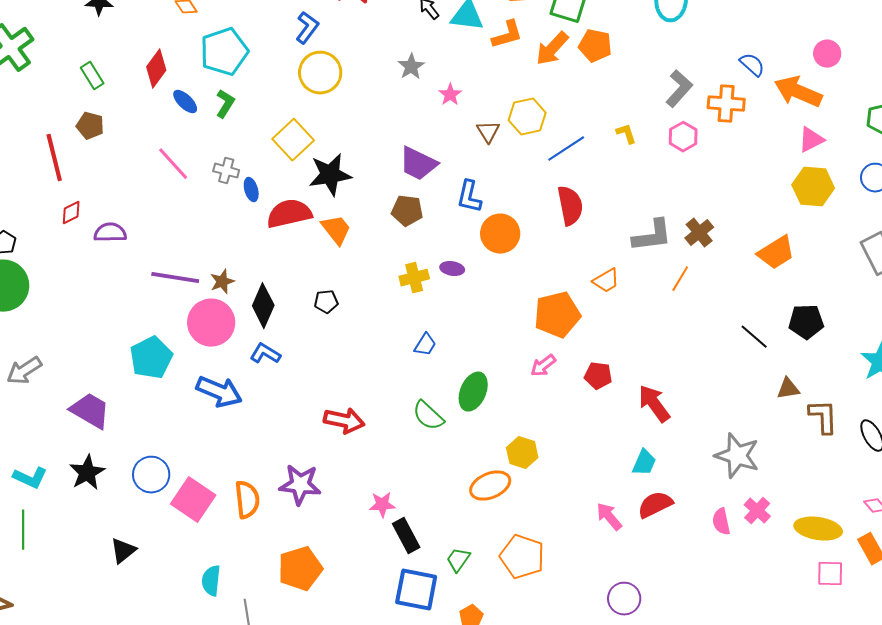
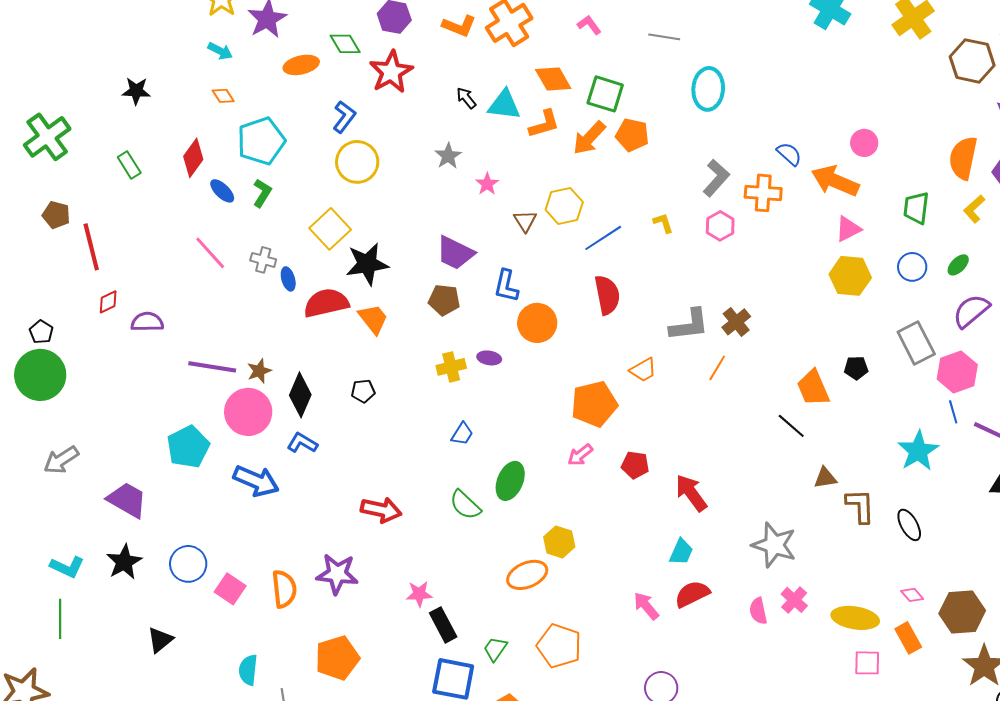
brown pentagon: (90, 126) -> (56, 215), moved
orange trapezoid: (776, 253) -> (813, 388), moved, turned 99
black pentagon: (806, 322) -> (856, 368), moved, size x0.7
pink square: (193, 500) -> (230, 589), size x0.7

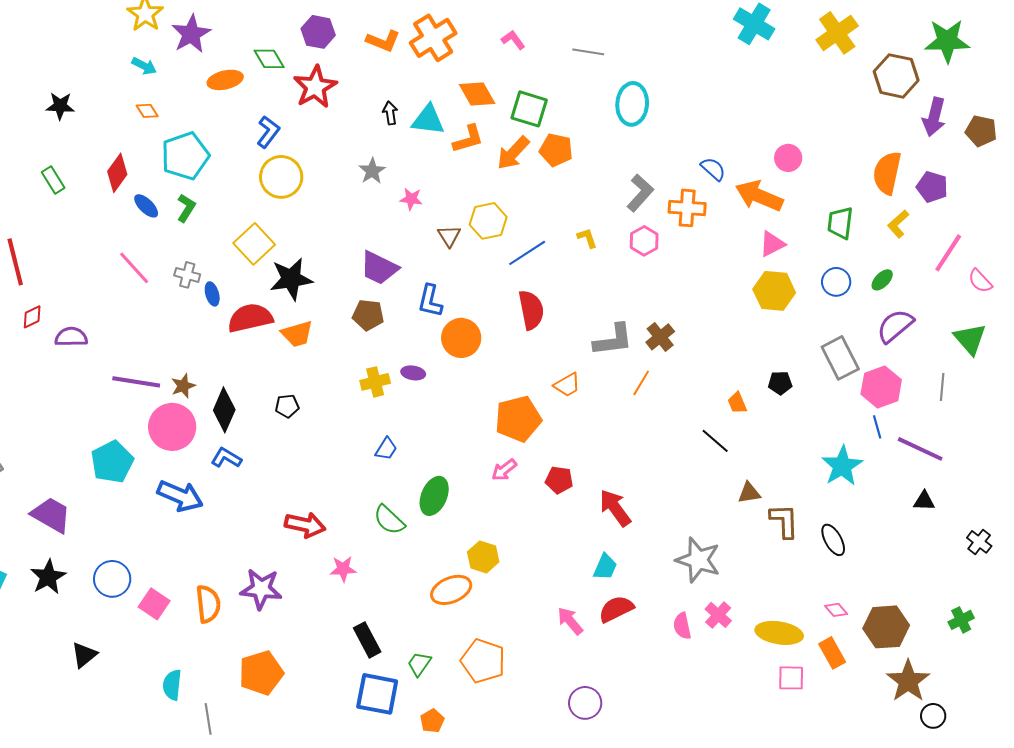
black arrow: (466, 98) -> (390, 113), turned 30
pink star: (487, 184) -> (411, 199), turned -30
orange trapezoid: (373, 319) -> (297, 334), turned 112
orange trapezoid: (813, 388) -> (737, 403), size x0.6
pink star: (419, 594) -> (343, 569), moved

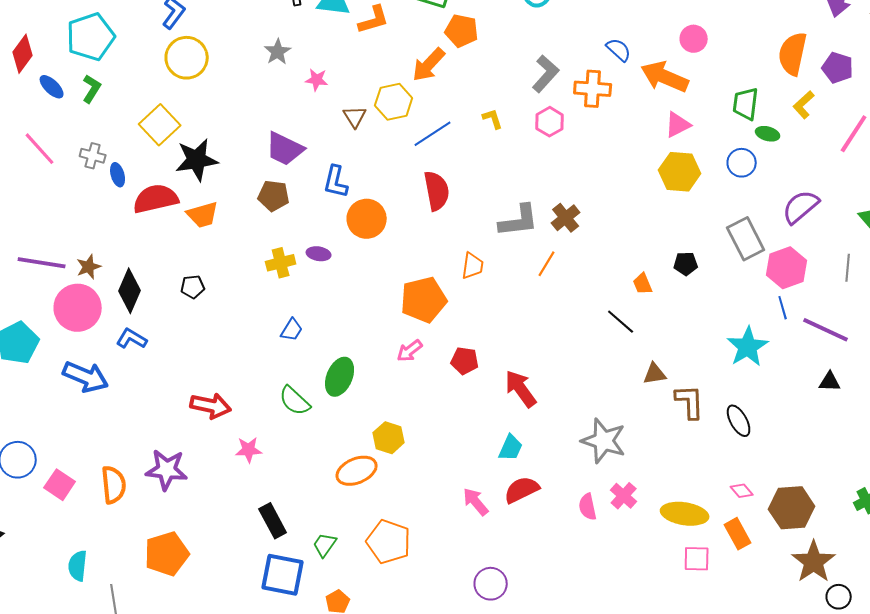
orange arrow: (513, 153) -> (429, 65), moved
green ellipse: (882, 280) -> (768, 134), moved, turned 60
orange trapezoid: (567, 385) -> (473, 266), turned -52

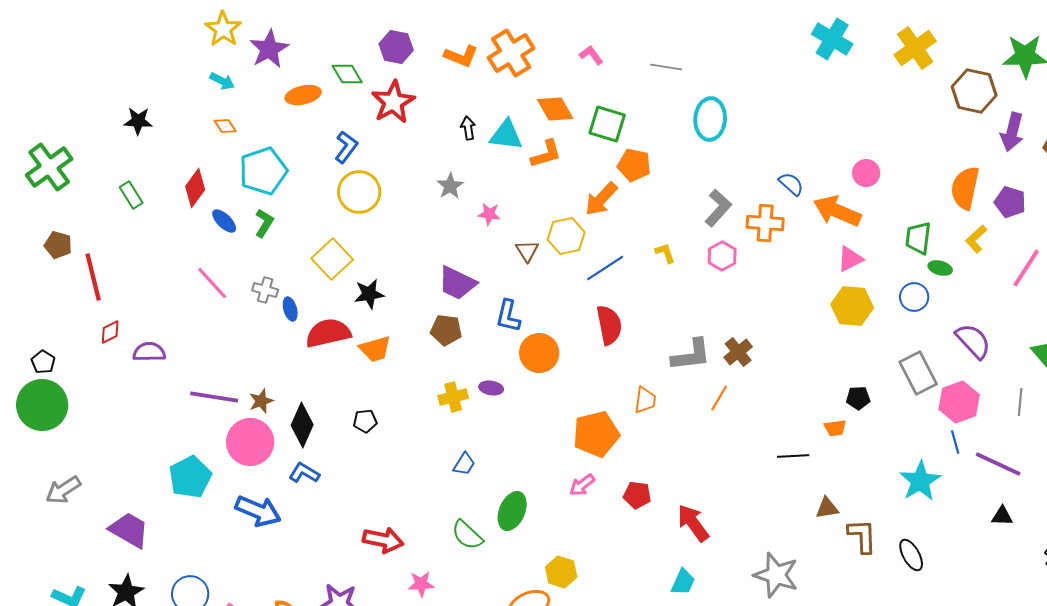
black star: (197, 160) -> (369, 294), size x0.7
purple semicircle: (801, 207) -> (973, 341), turned 87
orange trapezoid: (643, 284) -> (835, 428), moved, turned -75
black line: (621, 322) -> (793, 456), turned -44

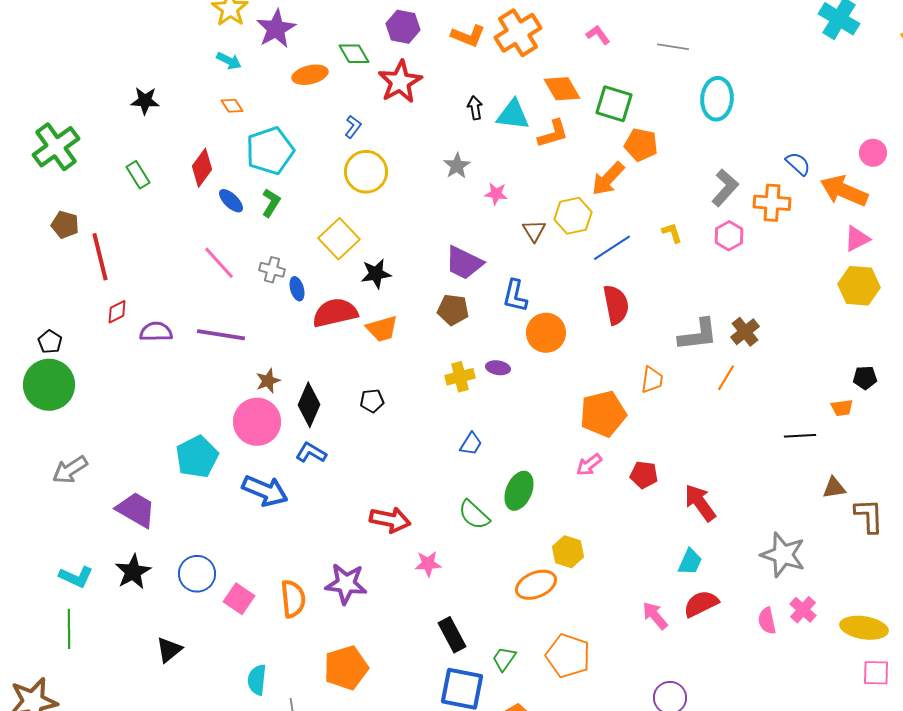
blue L-shape: (346, 147) -> (353, 127), size x0.7
purple line: (214, 397) -> (221, 335), moved

